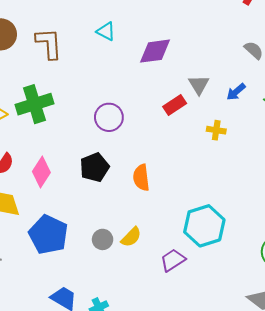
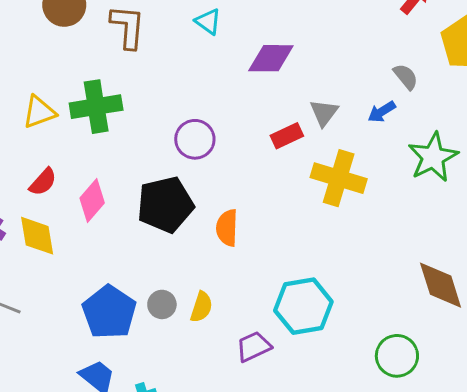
blue arrow: (236, 92) -> (382, 112), moved
yellow cross: (216, 130) -> (339, 178), size x2.0
black pentagon: (94, 167) -> (165, 205), size x1.4
blue pentagon: (48, 235) -> (109, 312), moved
yellow semicircle: (131, 237) -> (201, 307), turned -35

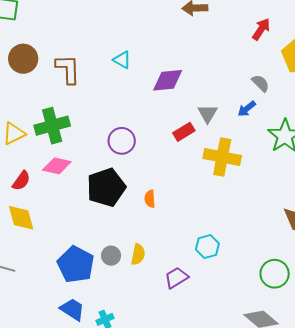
pink diamond: (92, 200) -> (57, 166), moved, turned 68
orange semicircle: (227, 228) -> (150, 199), size x0.7
cyan hexagon: (303, 306) -> (207, 247), size x0.6

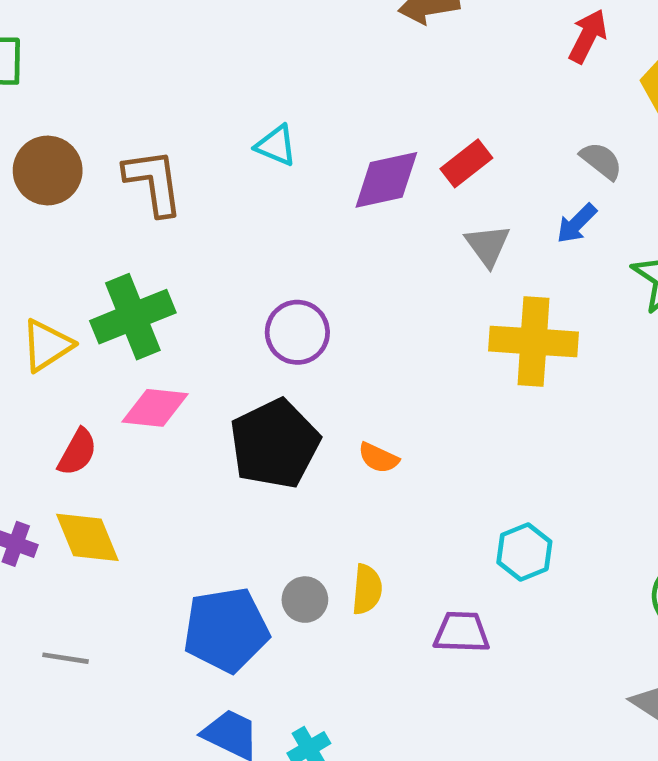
red rectangle: (184, 132) -> (466, 163), moved
orange semicircle: (150, 199) -> (378, 458), turned -54
blue pentagon: (76, 264) -> (226, 630), turned -30
purple trapezoid: (176, 278) -> (462, 632), turned 40

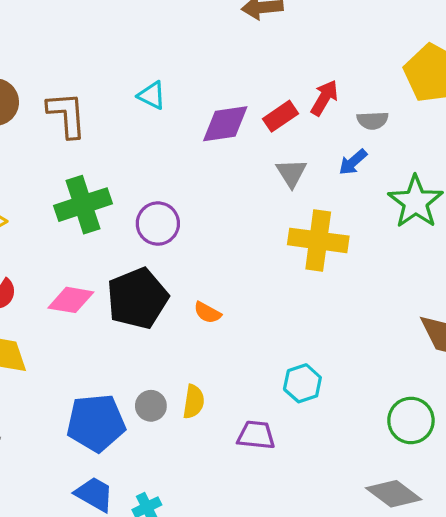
red arrow: (588, 36) -> (324, 98), moved
gray semicircle: (601, 161) -> (372, 120), turned 136
green cross: (133, 317) -> (83, 205), moved
pink diamond: (155, 408) -> (71, 300), moved

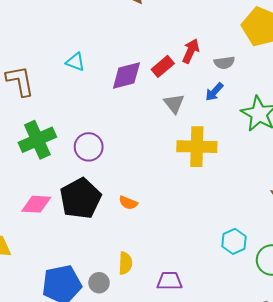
cyan hexagon: (302, 383) -> (234, 241), moved
gray circle: (151, 406) -> (99, 283), moved

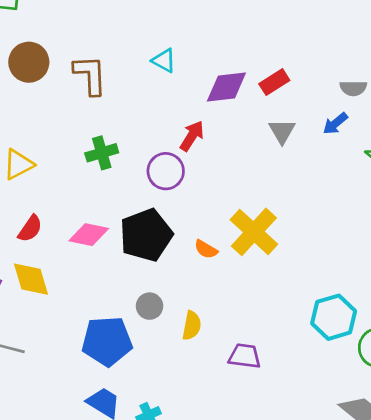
red arrow: (191, 51) -> (192, 136), moved
green cross: (37, 140) -> (102, 153), size x0.7
yellow cross: (197, 147) -> (254, 232), moved, turned 33
cyan hexagon: (234, 241) -> (334, 317), size x1.4
gray circle: (99, 283) -> (150, 306), moved

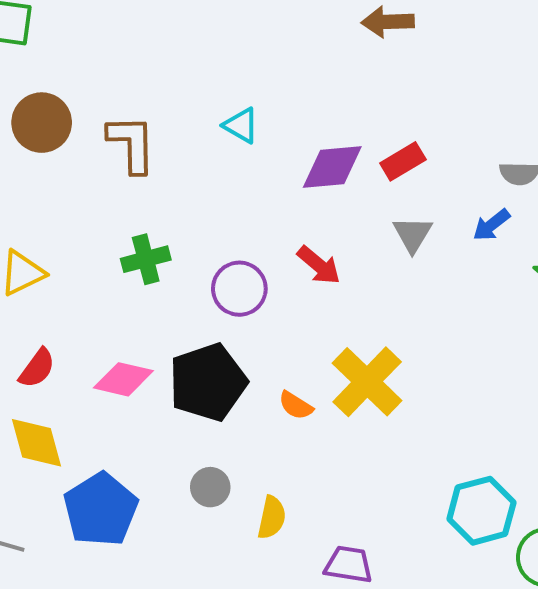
red arrow: (192, 136) -> (319, 265), moved, turned 96
blue pentagon: (107, 341) -> (101, 509), moved, turned -30

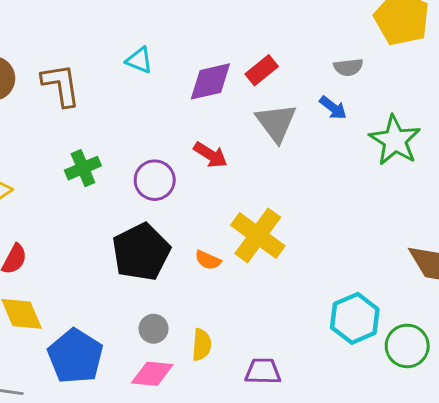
blue arrow: (491, 225) -> (333, 108), turned -96
gray triangle: (413, 234) -> (276, 123), size x1.4
pink diamond: (123, 379) -> (152, 374), moved

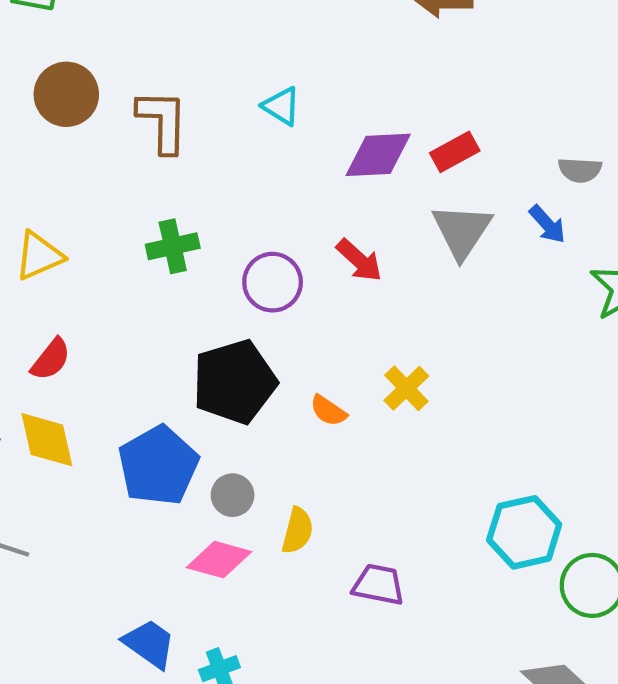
yellow cross: (258, 235) -> (406, 388), size x0.6
blue pentagon: (75, 356) -> (158, 466), moved

